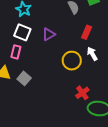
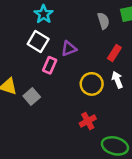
pink rectangle: (16, 52) -> (50, 65), moved
red cross: (82, 93) -> (88, 121), moved

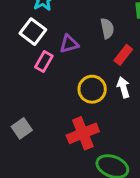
gray semicircle: (103, 21) -> (107, 28), moved
gray square: (32, 97) -> (22, 128), moved
red cross: (88, 121) -> (83, 133), size x1.5

